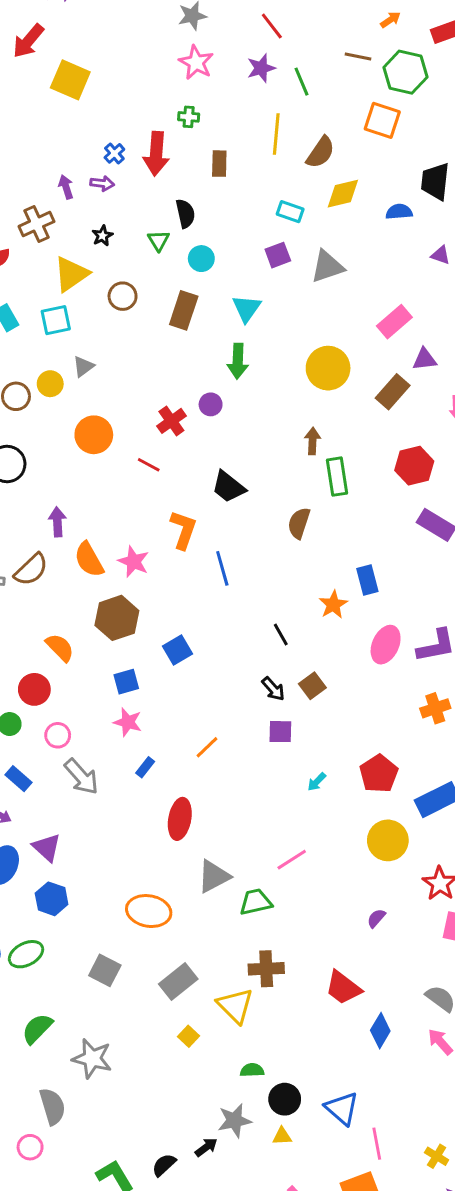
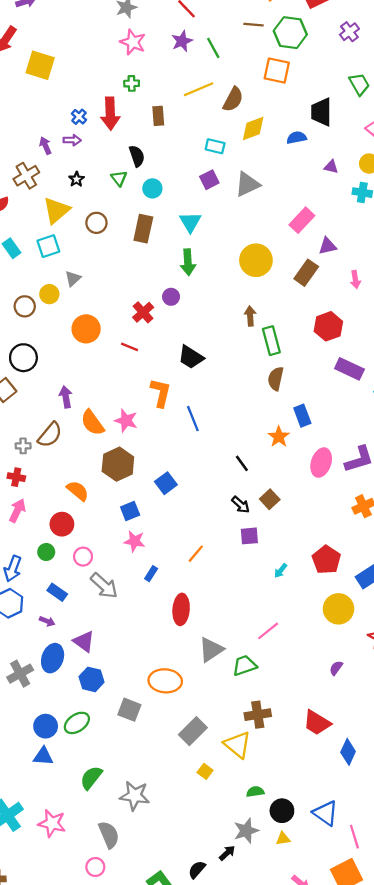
yellow line: (276, 134) -> (199, 89), turned 68
brown semicircle: (299, 523) -> (276, 379), moved
gray square: (105, 970) -> (129, 710), moved

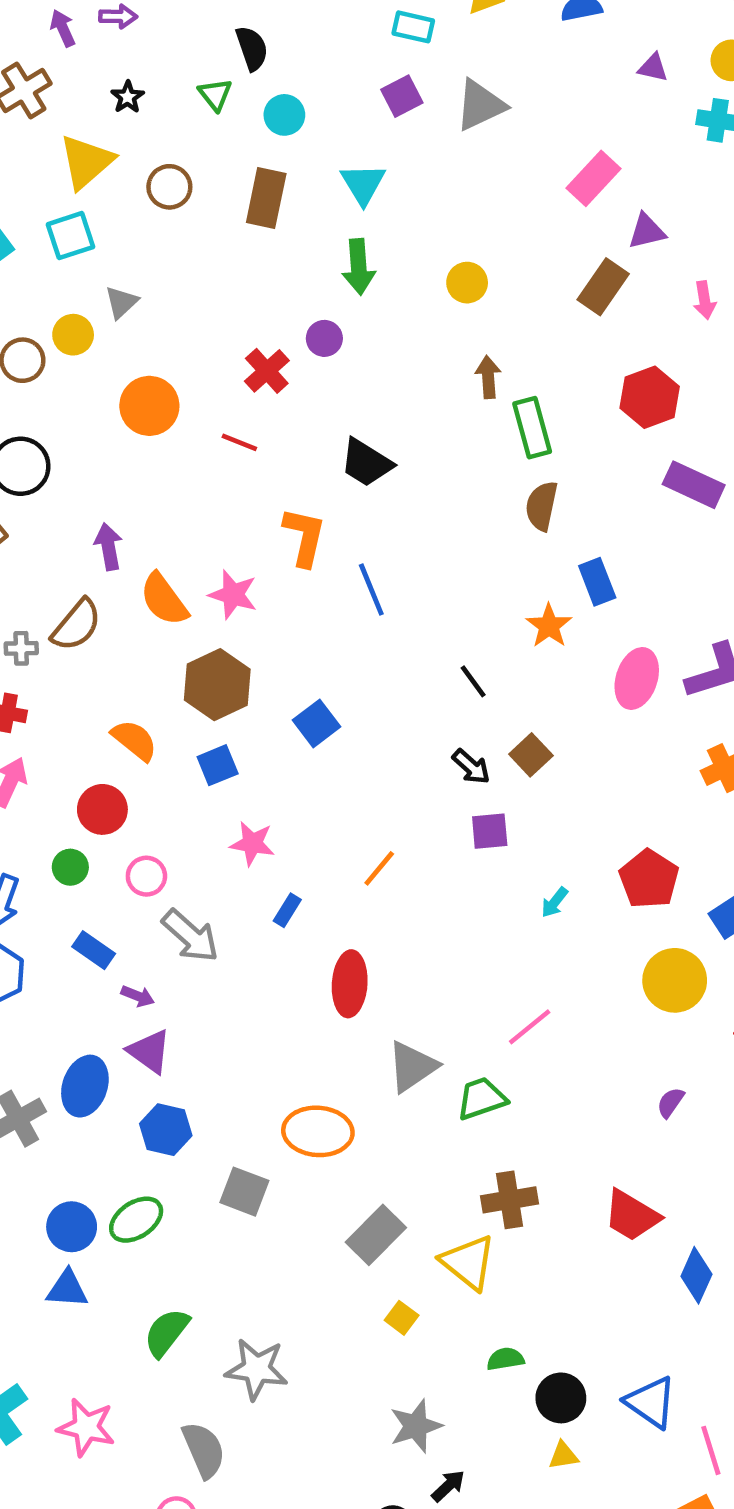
yellow circle: (256, 260) -> (467, 283), moved, size x0.6
blue square: (130, 511) -> (218, 765), moved
purple arrow: (47, 621) -> (138, 996), moved
gray star: (246, 831) -> (416, 1426), moved

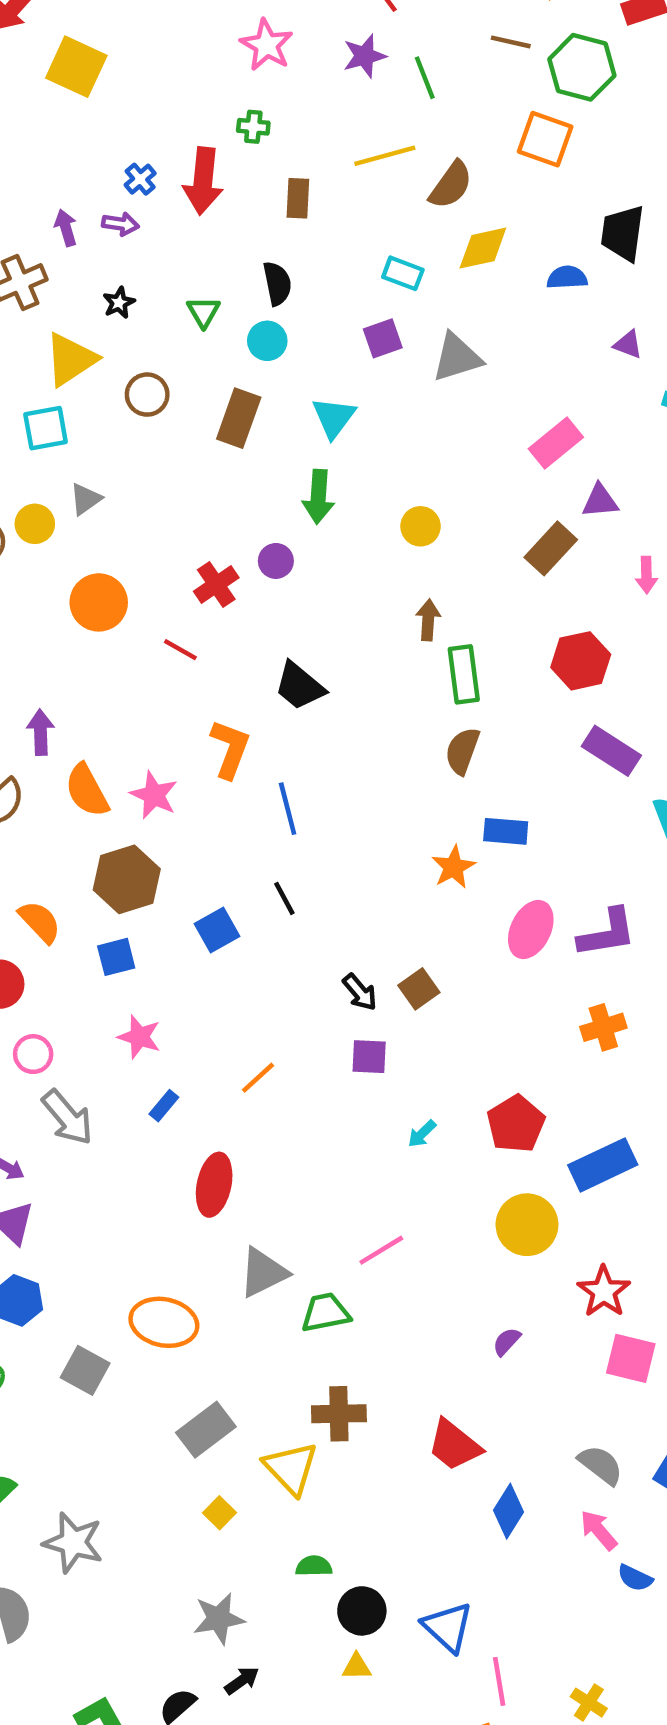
black semicircle: (252, 48) -> (277, 283), moved
blue rectangle: (597, 582) -> (506, 831), turned -72
black line: (473, 681) -> (284, 898), moved

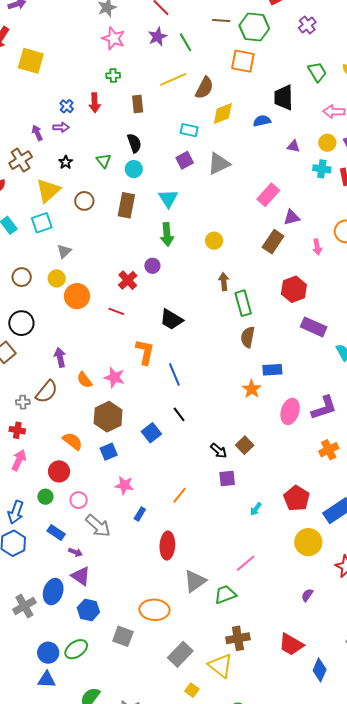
red arrow: (203, 181) -> (95, 103), size x0.7
yellow circle: (35, 524) -> (57, 278), moved
orange semicircle: (87, 790) -> (84, 380), size x0.7

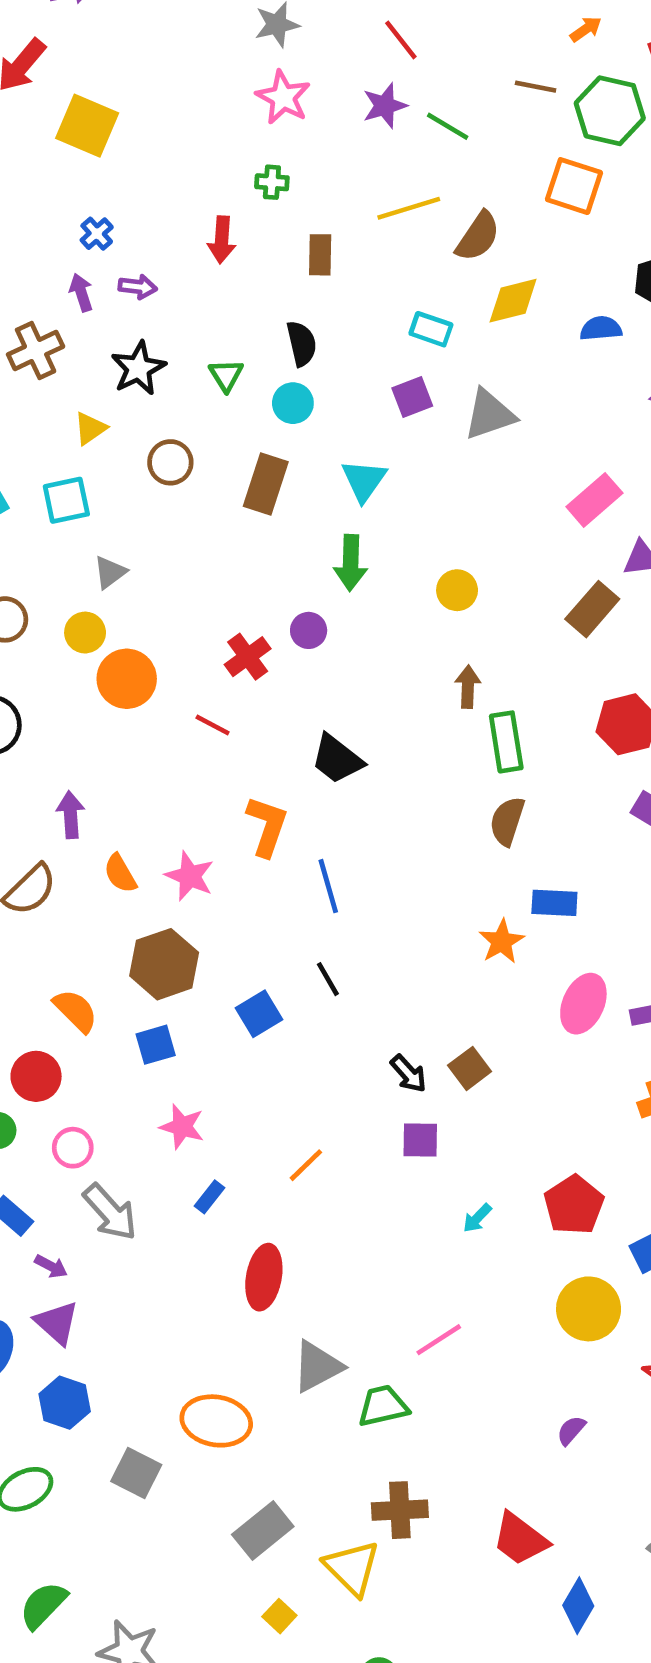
green line: (186, 42) -> (448, 126), turned -36
blue cross: (67, 106) -> (97, 234), moved
black star: (66, 162) -> (138, 368), size x1.6
yellow triangle: (48, 191) -> (90, 428), size x0.6

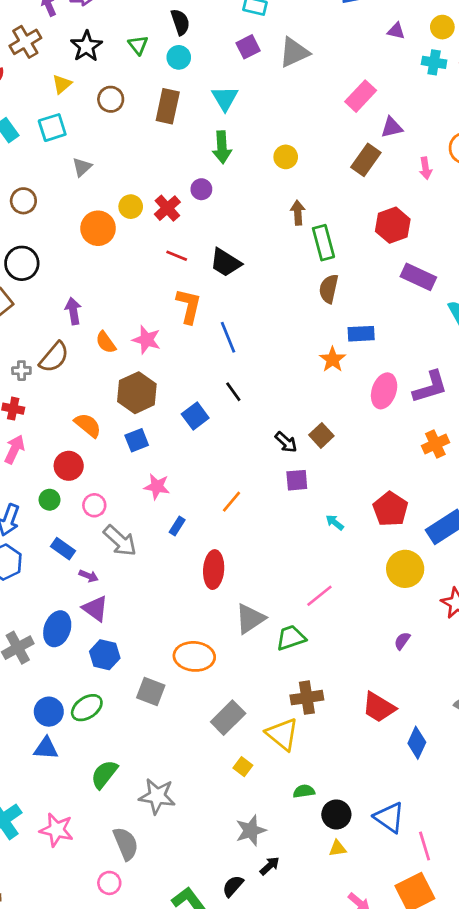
yellow circle: (85, 633) -> (131, 207), moved
red line: (213, 725) -> (177, 256), moved
cyan arrow: (477, 1218) -> (335, 522), turned 90

